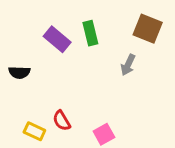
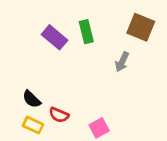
black semicircle: (19, 72) -> (32, 99), moved, turned 42
red semicircle: (62, 121) -> (59, 115), turned -36

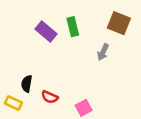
black semicircle: (32, 99) -> (27, 84), turned 56
yellow rectangle: (33, 125) -> (13, 103), moved

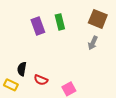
purple rectangle: (46, 32) -> (38, 26), turned 30
gray arrow: (103, 52) -> (93, 43), moved

